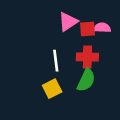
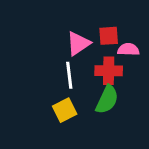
pink triangle: (68, 22) -> (78, 43), moved
pink semicircle: (102, 28) -> (128, 49), moved

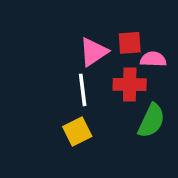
green semicircle: (107, 100) -> (151, 121), moved

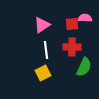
pink triangle: (94, 52) -> (42, 25), moved
pink semicircle: (153, 59) -> (85, 18), moved

